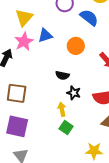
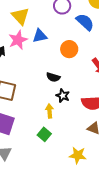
yellow triangle: (24, 18) -> (20, 16), turned -30
green square: (66, 128) -> (44, 134), moved

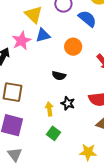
yellow triangle: (20, 16) -> (34, 14), moved
black star: (63, 96) -> (68, 103), moved
yellow arrow: (50, 111) -> (49, 109), moved

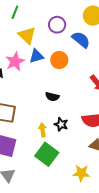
orange circle: (73, 47) -> (59, 60), moved
green square: (53, 133) -> (47, 154), size x1.6

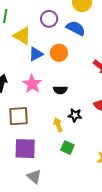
pink star: (15, 61) -> (32, 84), moved
green square: (47, 154) -> (67, 148), size x0.6

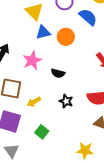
yellow arrow: (58, 125) -> (34, 102), moved, turned -112
green square: (67, 148) -> (42, 132), moved

